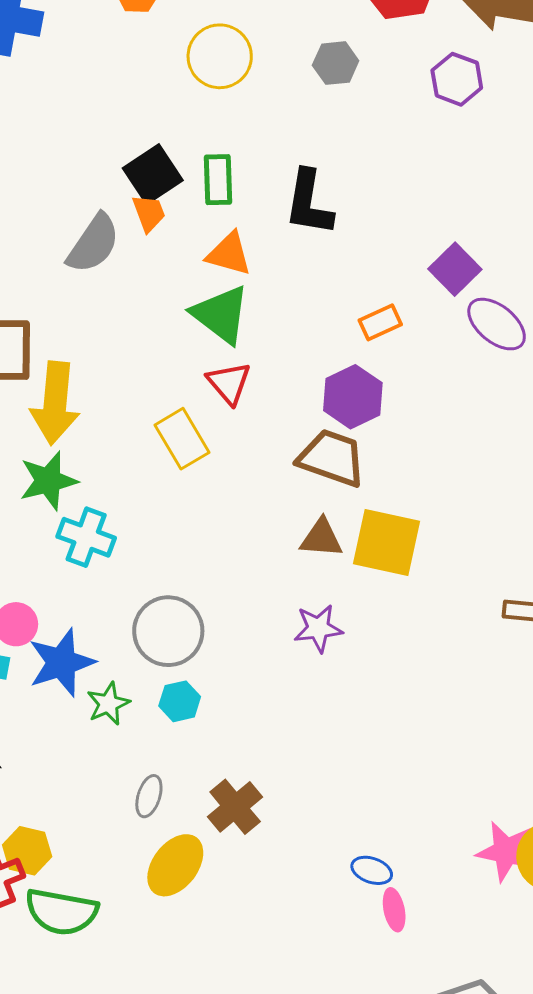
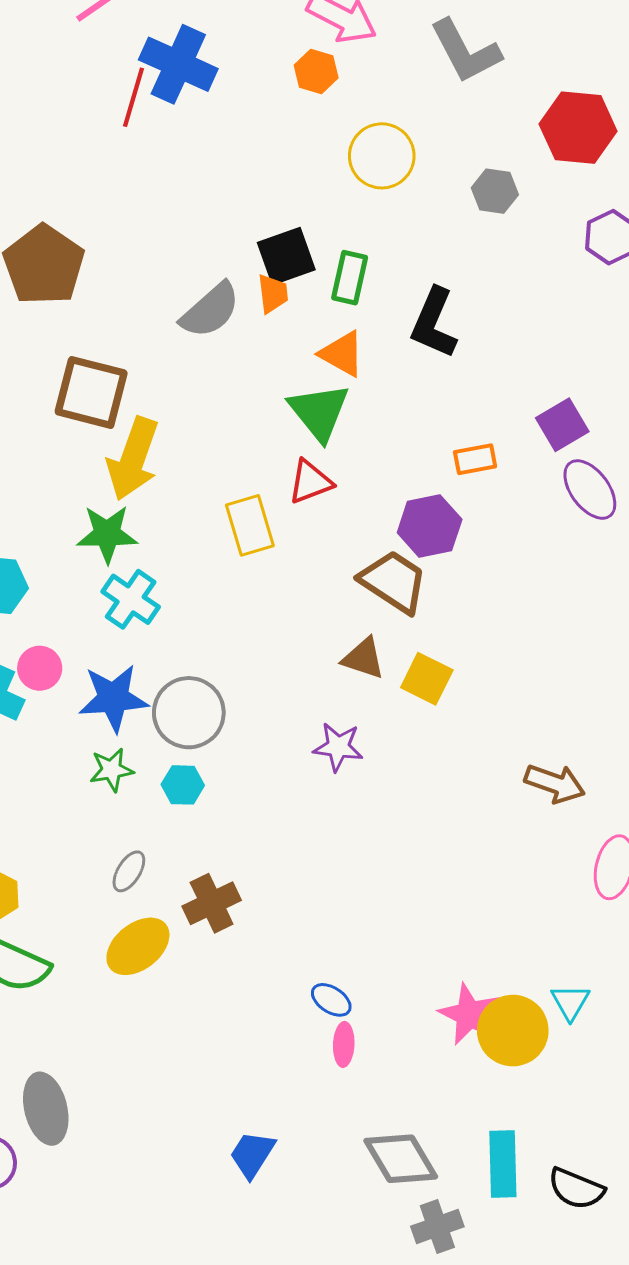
red triangle: (229, 383) -> (310, 482), turned 36
yellow square: (386, 543) -> (427, 679), size x0.7
blue star: (61, 663) -> (113, 698), moved

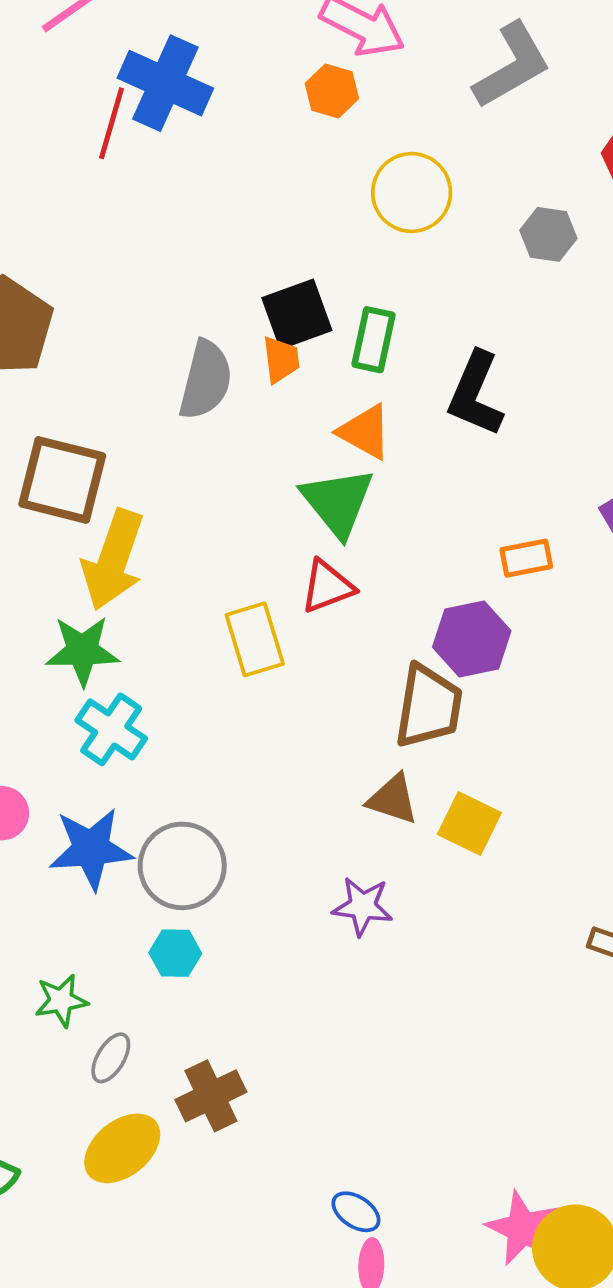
gray L-shape: (465, 51) -> (512, 66), turned -92
gray semicircle: (210, 310) -> (206, 380), turned -34
brown trapezoid: (394, 582) -> (429, 706), turned 66
green star: (112, 770) -> (61, 1001), moved

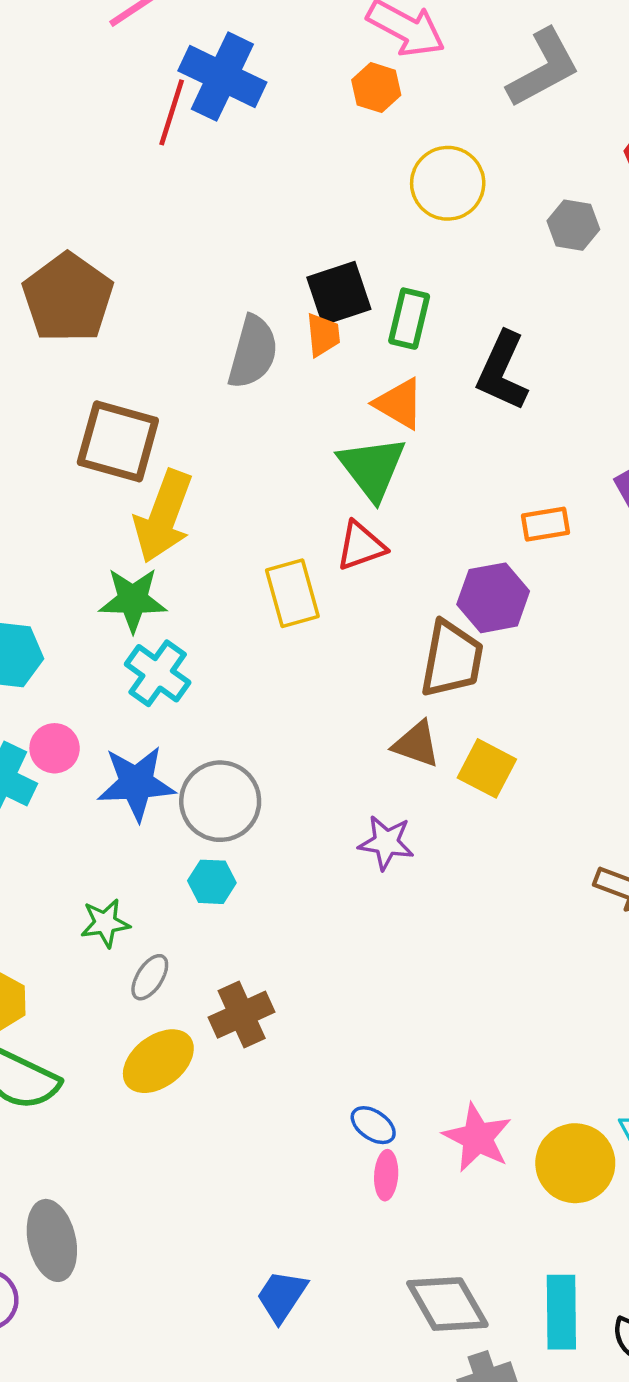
pink star: (523, 1228) -> (477, 1138), moved

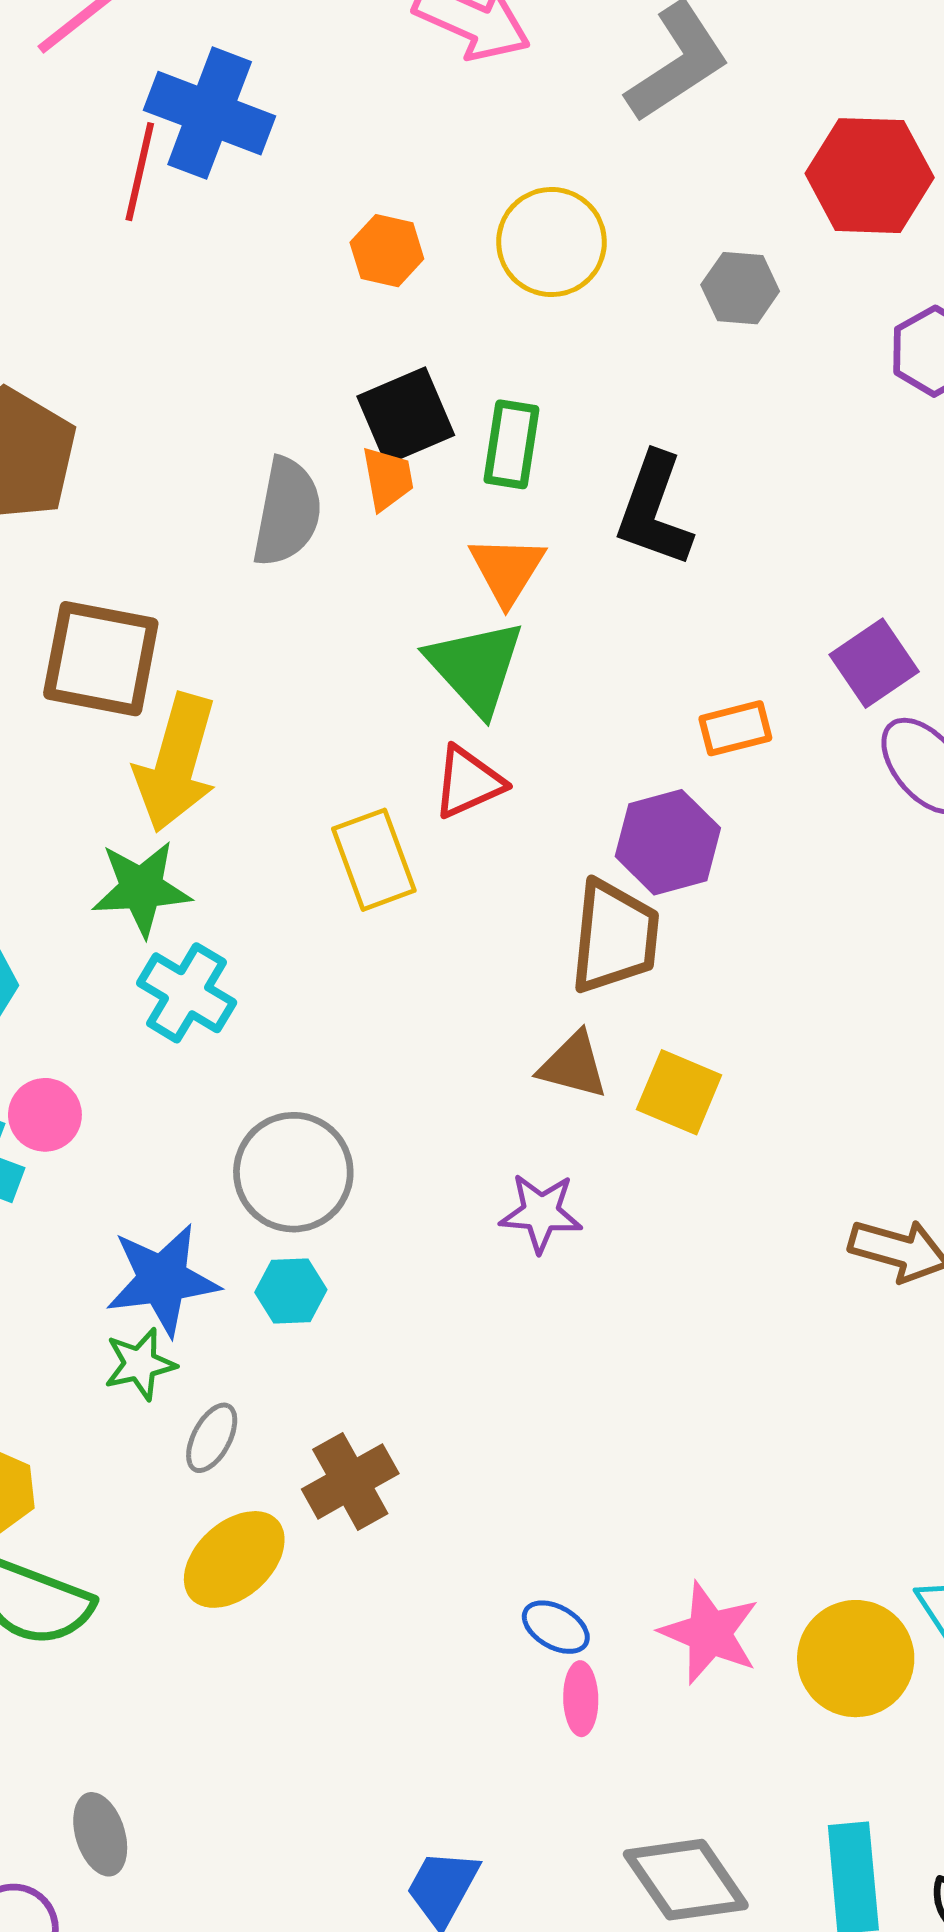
orange hexagon: (376, 88) -> (387, 251), moved
orange triangle: (399, 404) -> (507, 570), turned 36
blue star: (136, 783) -> (162, 1280), moved
gray ellipse: (52, 1240) -> (100, 1834), size x0.7

